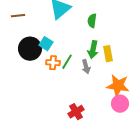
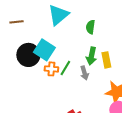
cyan square: (46, 44) -> (44, 50), size x1.5

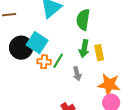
green semicircle: (90, 27) -> (83, 20), size x1.5
gray arrow: (84, 73) -> (77, 74), moved

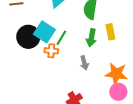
yellow rectangle: (99, 53) -> (110, 32), moved
green line: (58, 61) -> (61, 38), moved

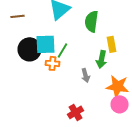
cyan square: (44, 32) -> (46, 44), turned -35
green arrow: (91, 38) -> (102, 59), moved

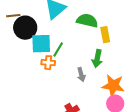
green semicircle: (92, 21) -> (87, 21), turned 95
yellow rectangle: (112, 44) -> (105, 35), moved
black circle: (30, 49) -> (25, 28), moved

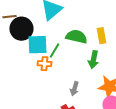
green semicircle: (87, 21) -> (76, 37), moved
gray arrow: (81, 75) -> (74, 89), moved, turned 32

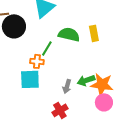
cyan square: (37, 45) -> (30, 79), moved
green arrow: (93, 60) -> (86, 80), moved, turned 60

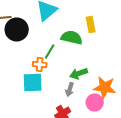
yellow rectangle: (94, 33) -> (91, 24), moved
green arrow: (86, 80) -> (79, 74), moved
pink circle: (104, 102) -> (95, 102), moved

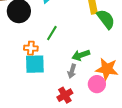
green semicircle: (72, 38) -> (106, 19), moved, turned 40
orange cross: (40, 64) -> (31, 48), moved

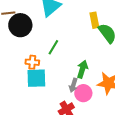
green arrow: (81, 55) -> (82, 69), turned 126
pink circle: (97, 84) -> (83, 93), moved

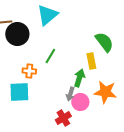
yellow rectangle: (94, 20) -> (91, 61), moved
cyan square: (36, 78) -> (19, 92), moved

